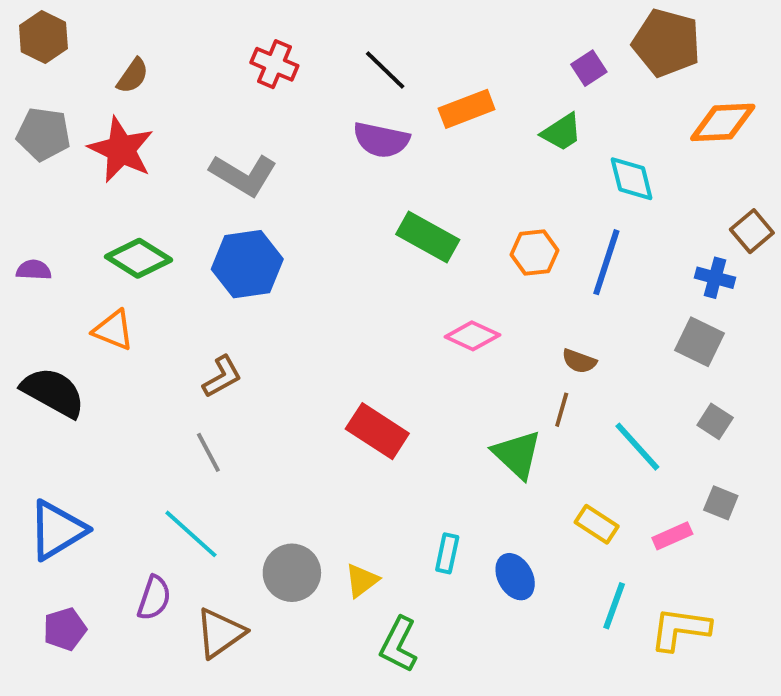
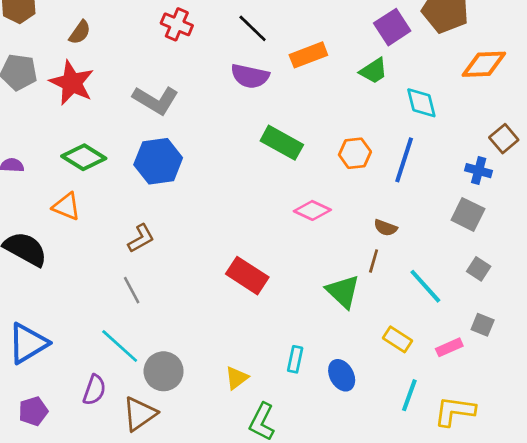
purple square: (589, 68) -> (392, 27), size x1.5
gray circle: (292, 573) -> (164, 371), moved

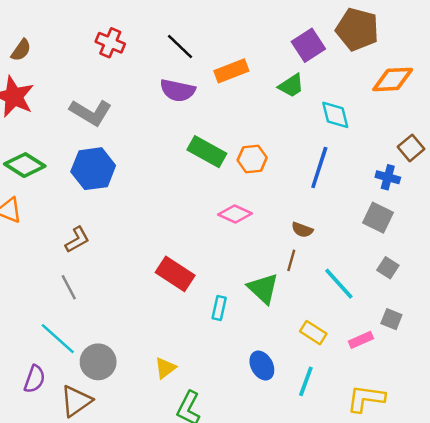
orange hexagon: (355, 153) -> (252, 159), moved
cyan rectangle: (295, 359) -> (219, 308), moved
cyan line: (409, 395) -> (306, 381), moved

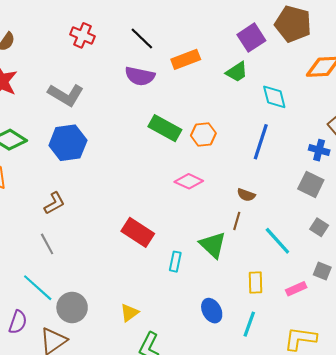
yellow rectangle: (313, 333) -> (256, 282), turned 55

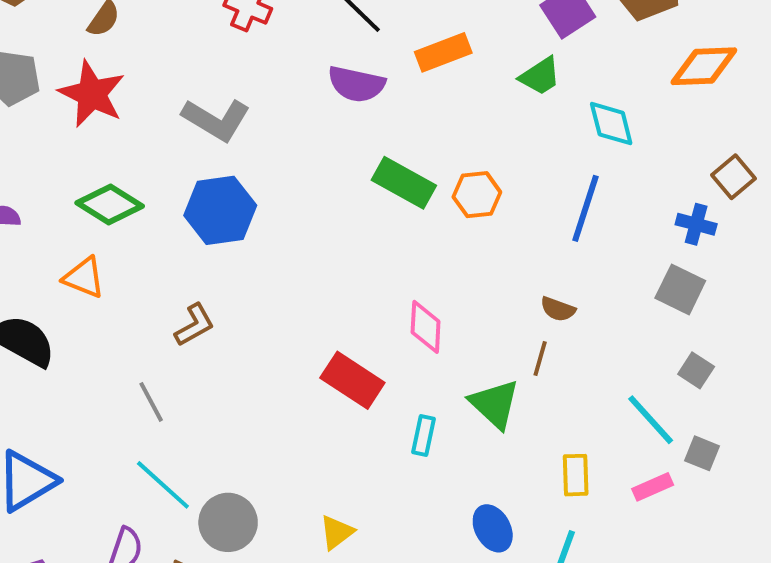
pink diamond: (189, 181) -> (426, 327), moved, turned 68
cyan line: (277, 241) -> (651, 420), moved
gray line: (47, 244) -> (151, 402), moved

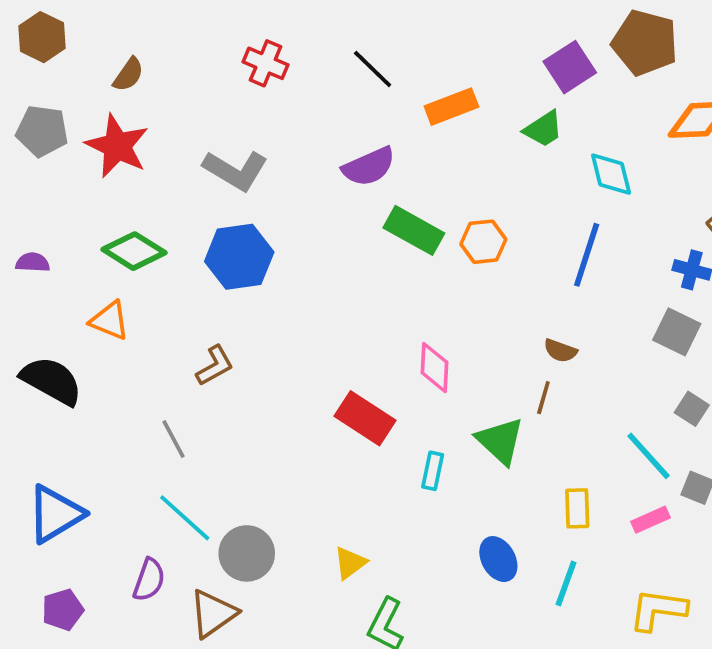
purple semicircle: (356, 84) -> (369, 167), moved, turned -36

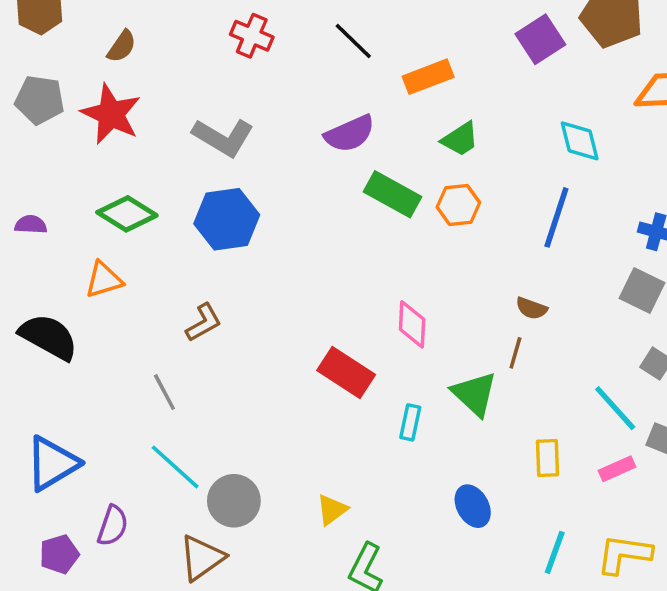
green trapezoid: (543, 129) -> (460, 139), moved
orange triangle: (110, 321) -> (104, 280), turned -39
purple semicircle: (149, 580) -> (113, 526), moved
cyan line: (566, 583) -> (555, 552), moved

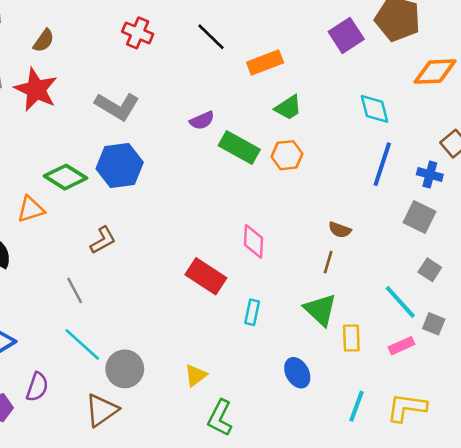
purple semicircle: (350, 134) -> (202, 120), moved, size x0.7
green diamond: (127, 214) -> (66, 177), moved
blue line: (556, 217) -> (382, 164), moved
green triangle: (474, 394) -> (320, 310), moved

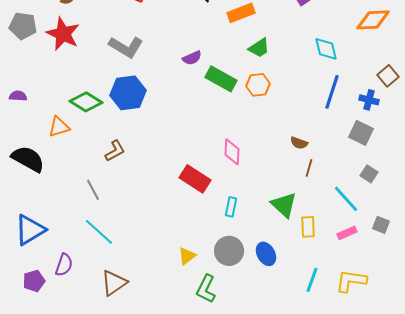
brown line: (328, 262) -> (309, 168), moved
gray square: (434, 324) -> (381, 225), moved
gray circle: (125, 369) -> (229, 251), moved

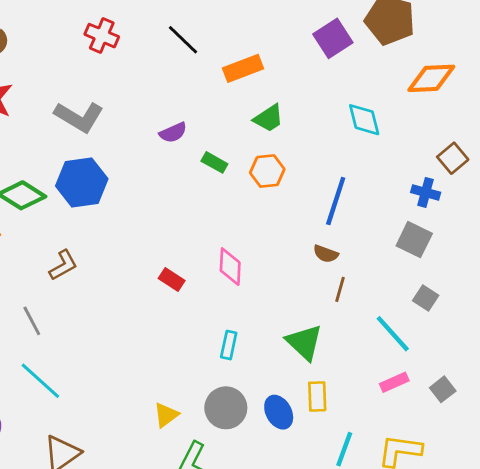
green rectangle: (221, 79) -> (214, 162), size x0.6
blue line: (332, 92) -> (336, 201), moved
red rectangle: (195, 179) -> (172, 279), moved, size x0.6
gray square: (381, 225) -> (443, 389), moved, turned 30
yellow rectangle: (308, 227) -> (317, 396), moved

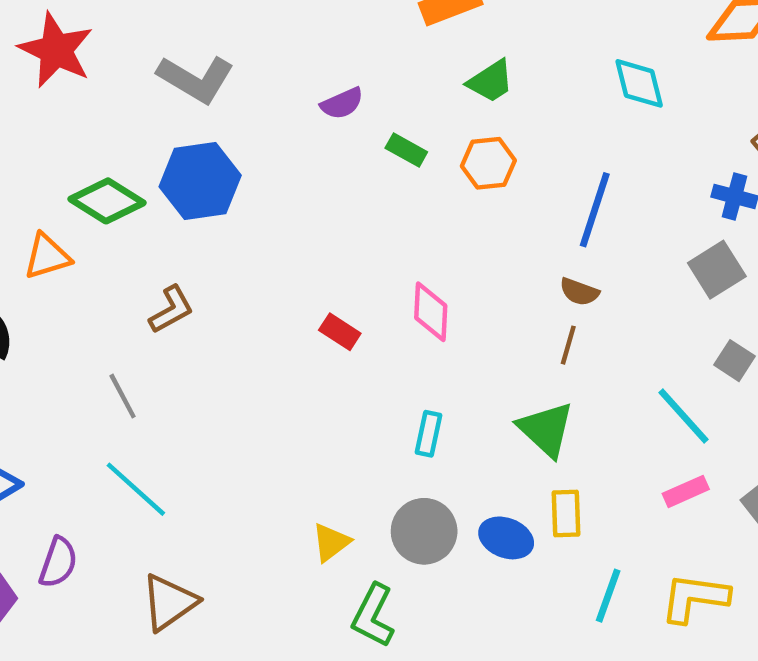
gray square: (414, 240) -> (717, 270), turned 32
brown line: (340, 289) -> (568, 345), moved
blue ellipse: (279, 412) -> (506, 538), turned -40

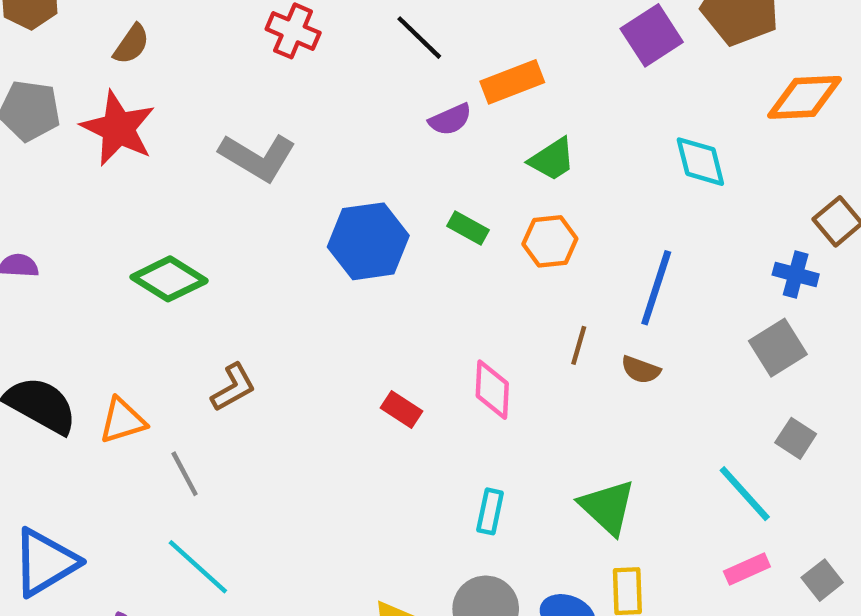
purple semicircle: (342, 103) -> (450, 120), moved
blue hexagon: (200, 181) -> (368, 241), moved
orange triangle: (47, 256) -> (123, 421), moved
brown line: (568, 345) -> (579, 345), moved

